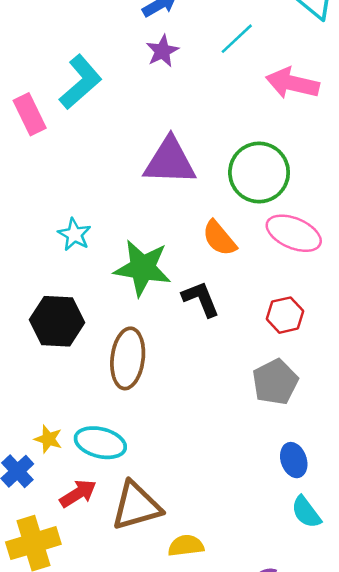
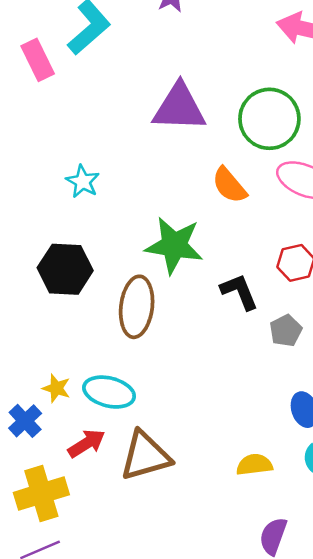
green star: (143, 268) -> (174, 245), moved
black L-shape: (201, 299) -> (239, 292), moved
gray pentagon: (275, 382) -> (286, 331), size x0.7
yellow semicircle: (186, 546) -> (254, 465), moved

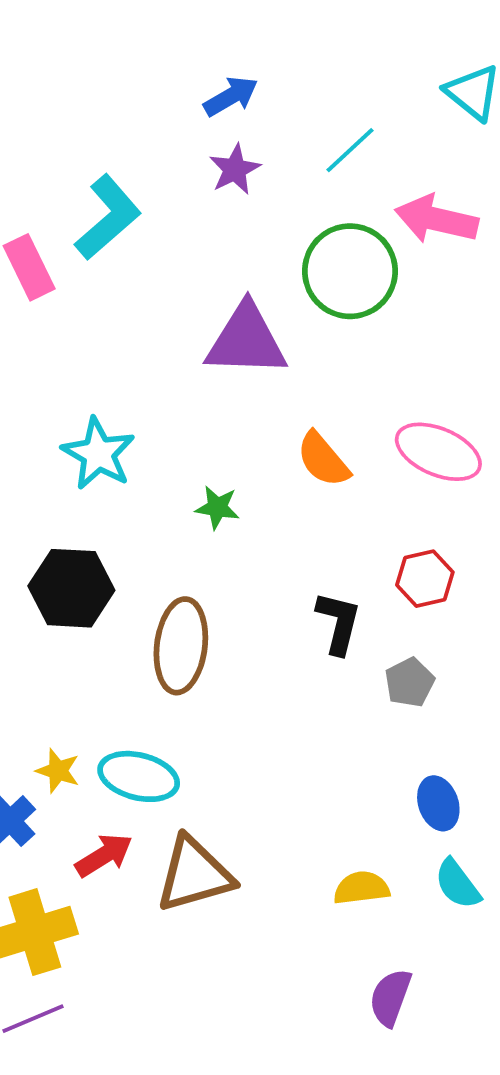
green circle: (269, 119) -> (350, 271), moved
cyan star: (83, 181) -> (98, 454), size x1.4
green star: (174, 245) -> (217, 507), moved, size x0.5
black L-shape: (239, 292) -> (338, 623), turned 36

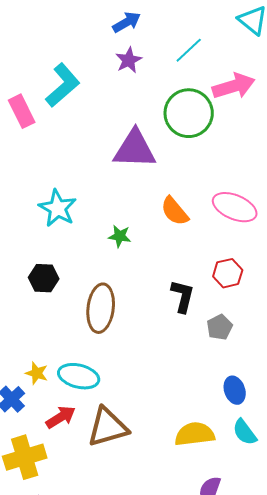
pink arrow: (436, 219) -> (234, 86), turned 150
black hexagon: (71, 588) -> (44, 278), size x0.7
yellow semicircle: (361, 888) -> (195, 434), size x1.4

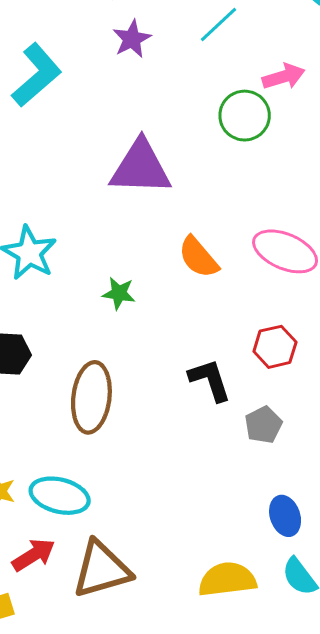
pink arrow: (234, 86) -> (284, 77), size x0.7
green circle: (189, 113) -> (245, 116), moved, size x0.7
black L-shape: (183, 296) -> (210, 380), turned -32

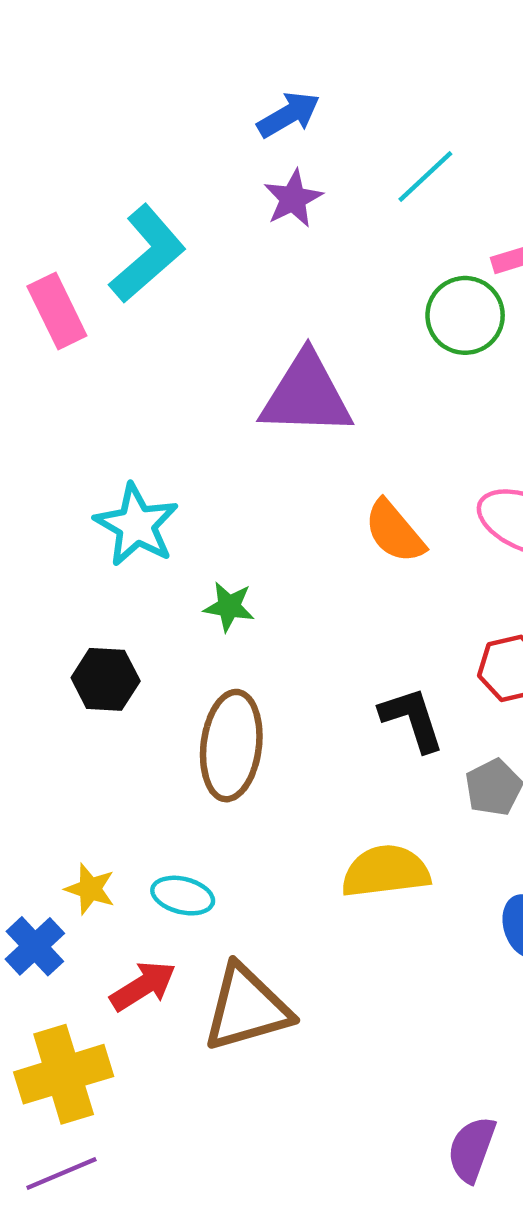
green star: (119, 293) -> (229, 607), moved
cyan ellipse: (60, 496) -> (183, 896), size x0.7
yellow semicircle: (227, 579) -> (386, 871), moved

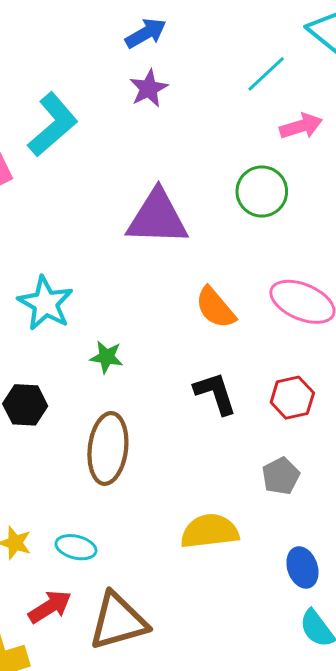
cyan line: (425, 176) -> (266, 74), moved
green circle: (465, 315) -> (262, 191), moved
black L-shape: (412, 719) -> (215, 393), moved

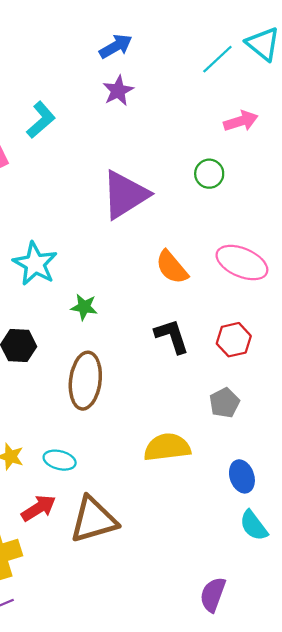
cyan line: (266, 74) -> (217, 59), moved
cyan L-shape: (53, 125) -> (41, 120), size x0.7
green circle: (262, 191) -> (209, 174), size x0.7
purple triangle: (157, 218) -> (125, 195), turned -34

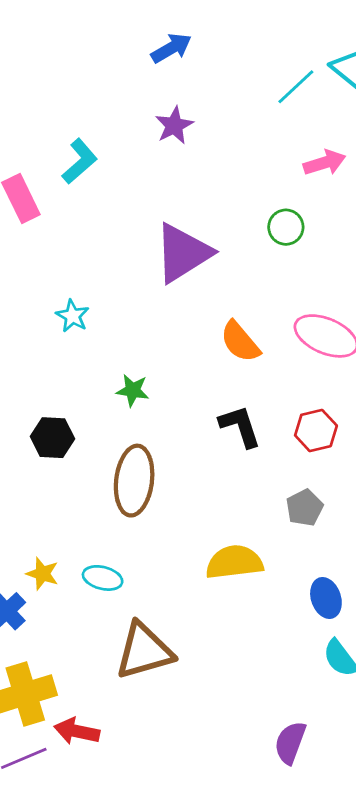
blue arrow: (116, 46) -> (171, 48), moved
cyan star: (35, 264) -> (73, 316), moved, size x0.6
red arrow: (39, 508) -> (77, 731), moved, turned -136

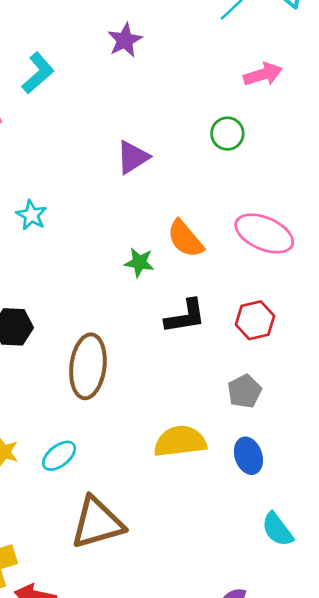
purple triangle: (183, 253) -> (133, 157), size x0.6
green star: (133, 390) -> (139, 262), moved
black L-shape: (240, 426) -> (185, 316), turned 99
cyan ellipse: (103, 578) -> (59, 456), turned -52
blue ellipse: (326, 598) -> (248, 456), moved

